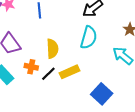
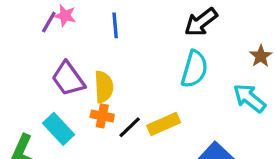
yellow semicircle: (52, 49) -> (104, 87), moved

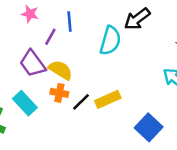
purple line: (49, 22) -> (50, 37), moved
cyan semicircle: (194, 69) -> (110, 41), moved
yellow semicircle: (104, 87) -> (61, 70), turned -55

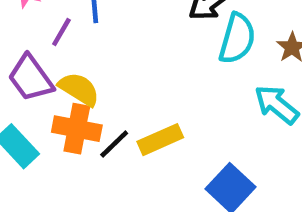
cyan semicircle: (110, 41) -> (237, 39), moved
orange cross: (59, 93) -> (77, 129), size x1.5

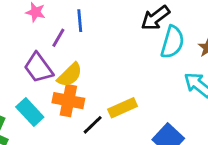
yellow semicircle: (79, 89) -> (70, 75), turned 104
black line: (114, 144) -> (93, 125), moved

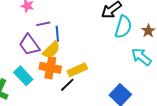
blue line: (80, 21) -> (57, 34), moved
purple line: (58, 38) -> (43, 24), turned 48
yellow rectangle: (123, 108) -> (77, 70), moved

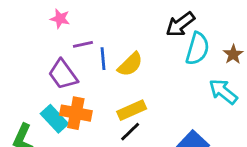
yellow semicircle: (51, 50) -> (130, 64), moved
orange cross: (50, 68) -> (76, 113), moved
black line: (67, 85) -> (130, 132), moved

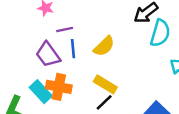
blue line: (103, 59) -> (73, 49), moved
yellow rectangle: (132, 110) -> (105, 84), turned 55

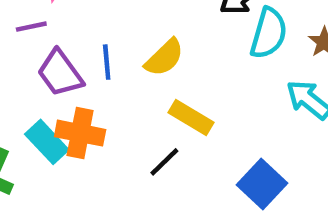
purple line: (65, 30) -> (31, 27), moved
yellow rectangle: (105, 84) -> (191, 118), moved

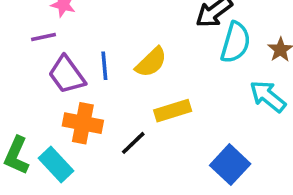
yellow rectangle: (191, 118) -> (173, 111), turned -48
cyan rectangle: (47, 142) -> (56, 165), moved
black line: (164, 162) -> (133, 143), moved

